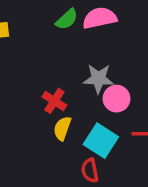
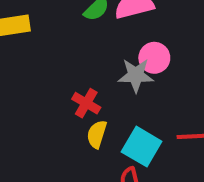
pink circle: (116, 99) -> (154, 58), moved

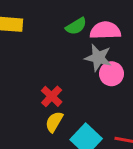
gray star: (136, 75) -> (98, 58), moved

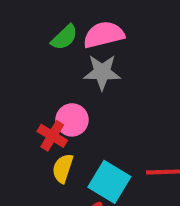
pink circle: (111, 74) -> (72, 120), moved

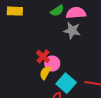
pink circle: (72, 120) -> (52, 64), moved

